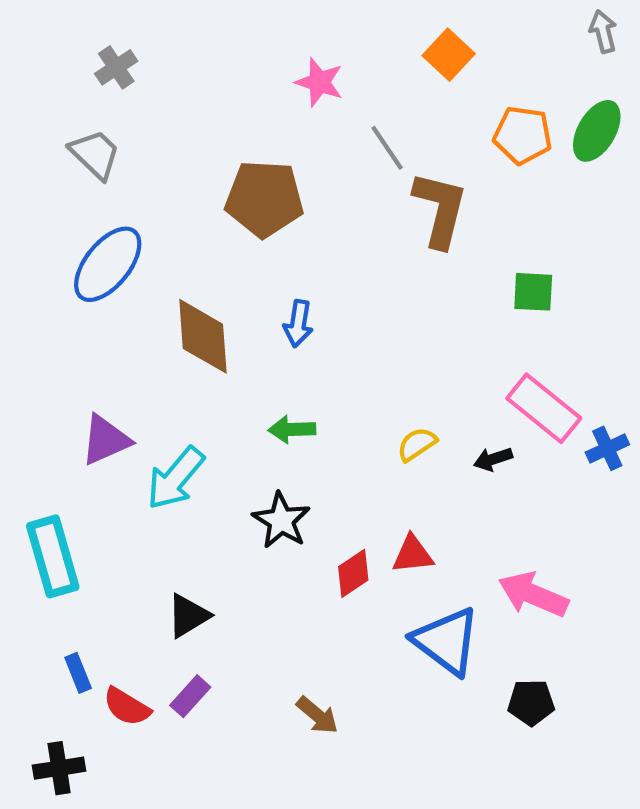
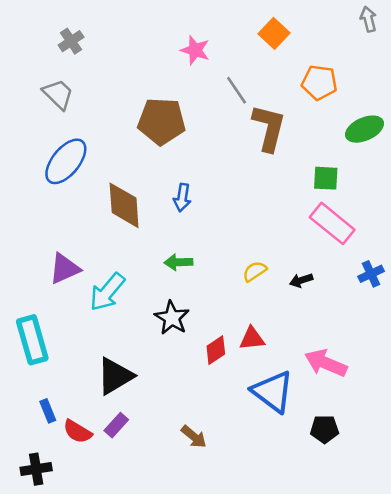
green ellipse: (597, 131) -> (365, 129), moved, turned 36
pink rectangle: (544, 408) -> (332, 223), moved
black triangle: (188, 616) -> (115, 376), size x1.4

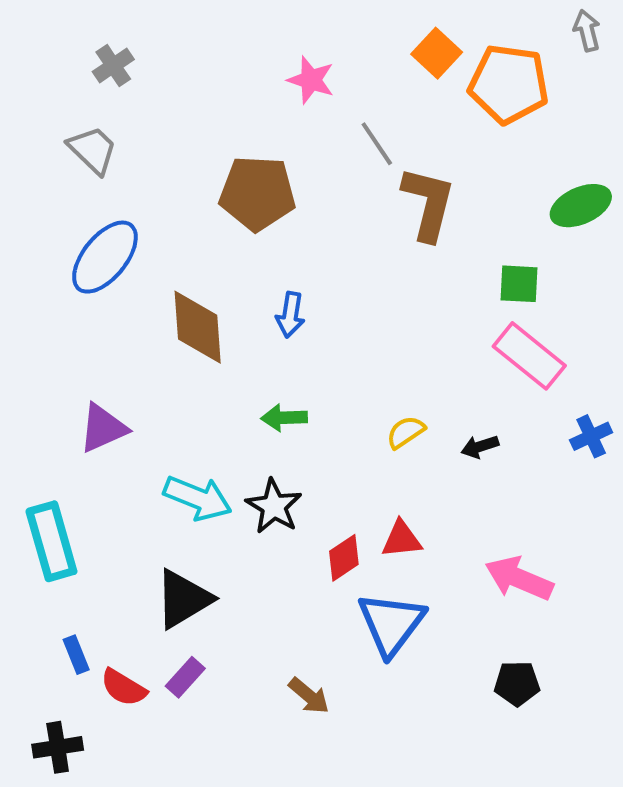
orange pentagon: (319, 83) -> (509, 84), moved, size x1.4
cyan arrow: (107, 292) -> (198, 498), moved, turned -108
blue triangle: (273, 392) -> (391, 624), moved, turned 30

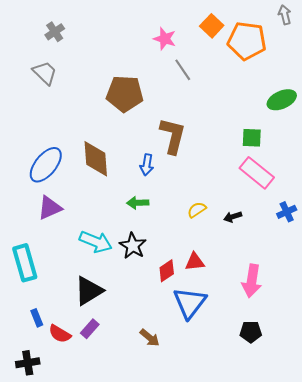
pink star: (311, 80) -> (165, 39), moved
brown L-shape: (428, 204) -> (173, 136), moved
blue ellipse: (105, 257) -> (46, 165), moved
blue arrow: (290, 315) -> (147, 165), moved
pink arrow: (519, 578) -> (252, 281), turned -104

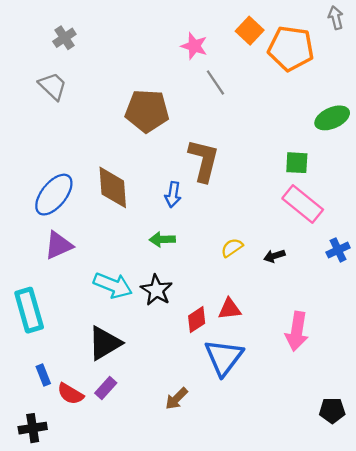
black pentagon: (251, 332) -> (332, 410), moved
brown arrow: (150, 338) -> (177, 399), turned 95

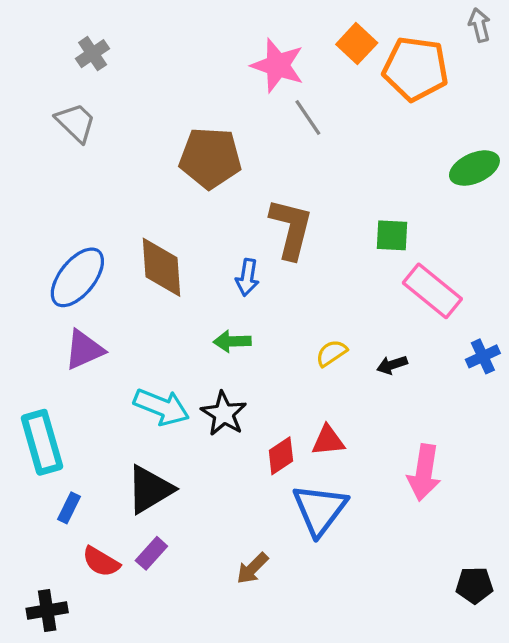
pink star: (194, 46) -> (278, 65), size x1.4
green square: (297, 163) -> (392, 235), moved
blue rectangle: (43, 375) -> (69, 508), moved, turned 48

